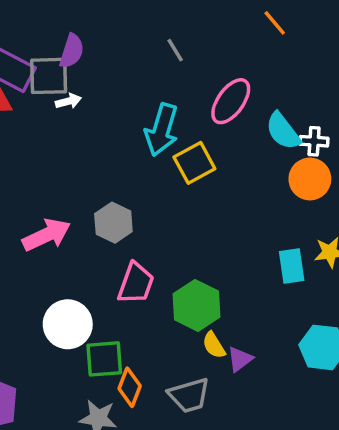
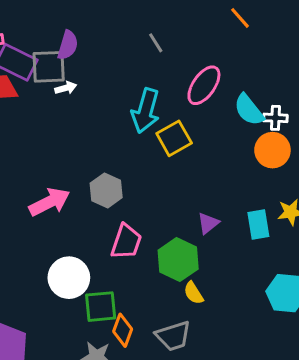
purple triangle: (240, 359) -> (208, 223), moved

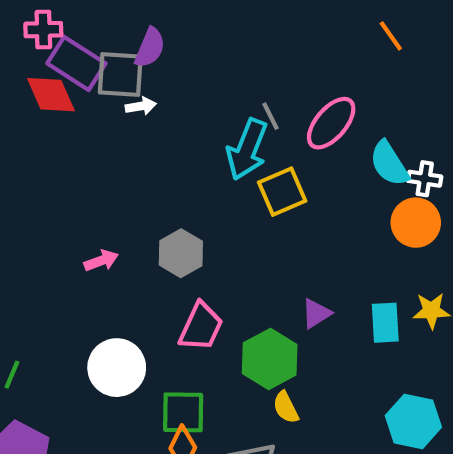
gray line: (156, 43) -> (271, 116), moved
pink arrow: (49, 202) -> (101, 261), size x0.6
green square: (101, 307) -> (183, 412), moved

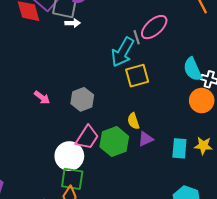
pink ellipse: (331, 123) -> (154, 27), moved
pink arrow: (101, 261) -> (42, 97), turned 49
green hexagon: (270, 359) -> (114, 142), moved
white circle: (117, 368) -> (69, 156), moved
yellow semicircle: (286, 407) -> (133, 121), moved

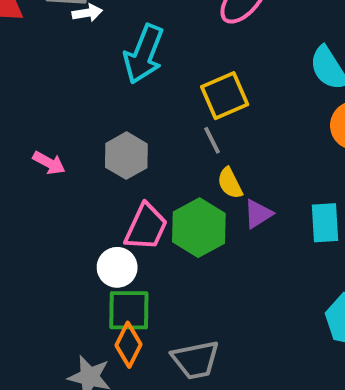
gray line: (137, 37) -> (212, 140), moved
cyan arrow: (123, 52) -> (144, 54), moved
white circle: (69, 156) -> (117, 267), size x0.7

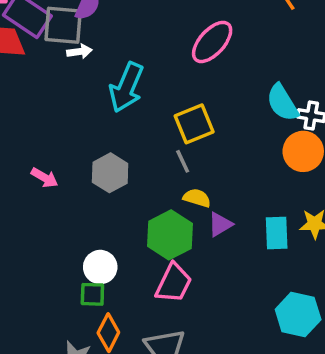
yellow semicircle: (230, 183) -> (197, 198), turned 132
pink trapezoid: (146, 227) -> (174, 283), moved
green square: (129, 310) -> (92, 294), moved, size x0.7

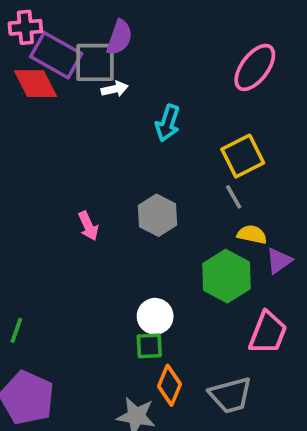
cyan arrow: (126, 87) -> (168, 123), size x0.7
pink arrow: (45, 178) -> (88, 226), turned 40
pink trapezoid: (174, 283) -> (268, 333), moved

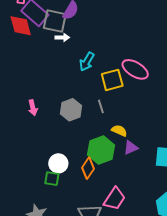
pink ellipse: (255, 67) -> (135, 69), moved, turned 72
yellow square: (243, 156) -> (112, 80), moved
gray line: (234, 197) -> (101, 106), moved
pink trapezoid: (268, 333) -> (114, 199), moved
orange diamond: (169, 385) -> (88, 168), moved

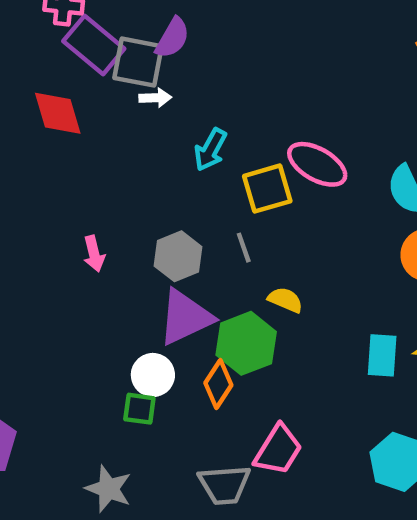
red diamond: (21, 26) -> (58, 113), moved
purple triangle: (131, 148) -> (185, 317), moved, size x1.8

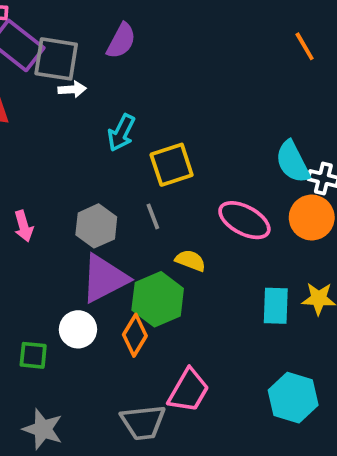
purple semicircle: (172, 38) -> (121, 41), moved
pink ellipse: (317, 164) -> (244, 220), moved
green square: (139, 409) -> (33, 355), moved

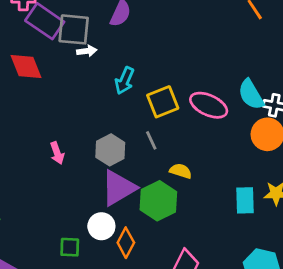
pink ellipse: (244, 220) -> (209, 105), moved
orange diamond: (135, 335) -> (126, 243), moved

